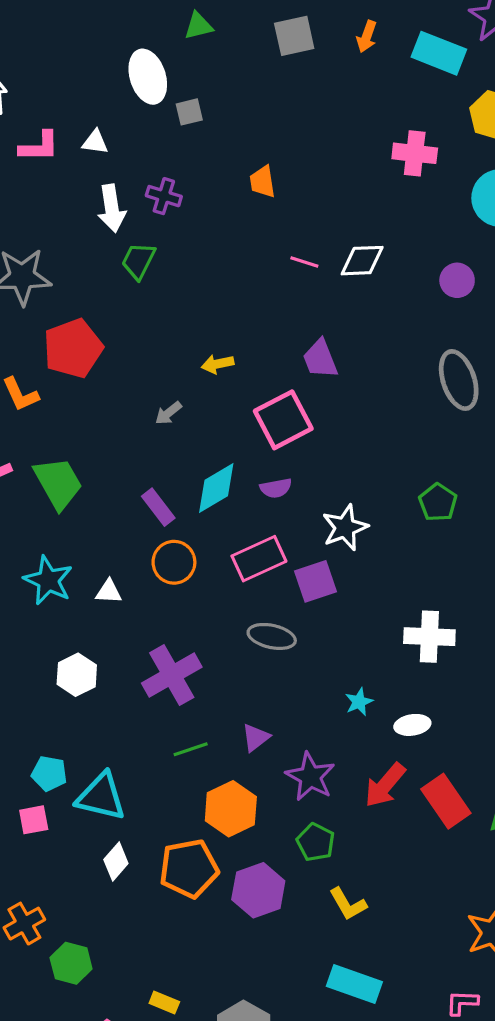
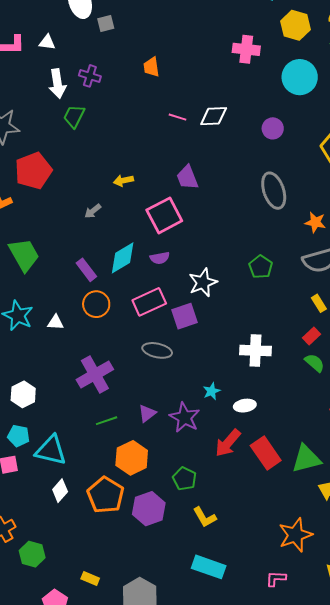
white hexagon: (77, 675) -> (23, 394), moved
purple star: (310, 777) -> (185, 417), moved
orange pentagon: (189, 868) -> (106, 495), turned -30

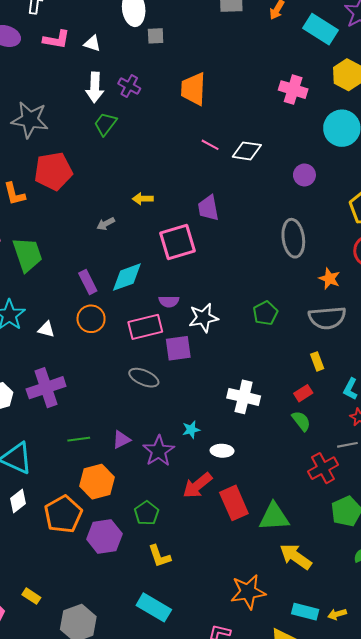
orange trapezoid: (151, 67) -> (193, 89), size x1.6
purple semicircle: (160, 258) -> (169, 301), moved
purple cross: (95, 374) -> (46, 388), moved

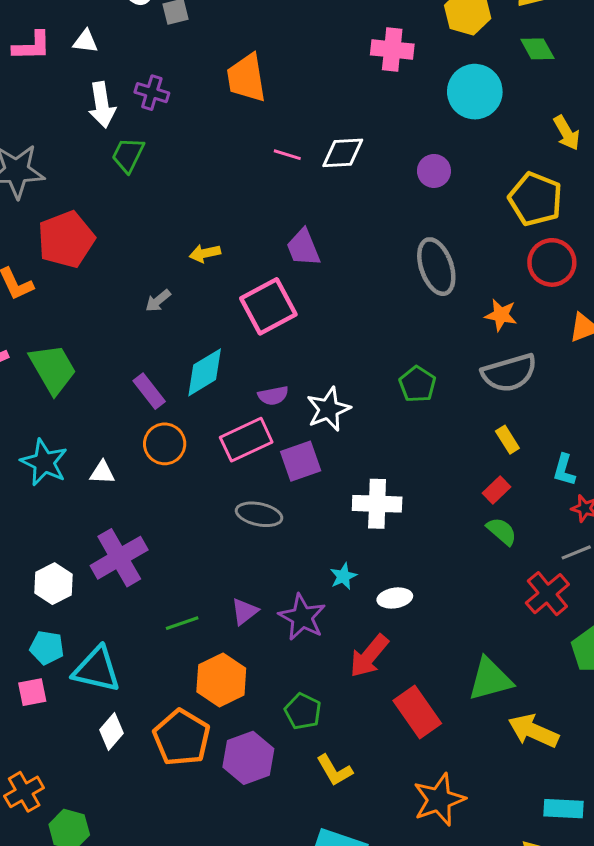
white cross: (244, 397) -> (377, 504), moved
red rectangle: (234, 503) -> (417, 712), moved
orange star: (248, 592) -> (439, 800), moved

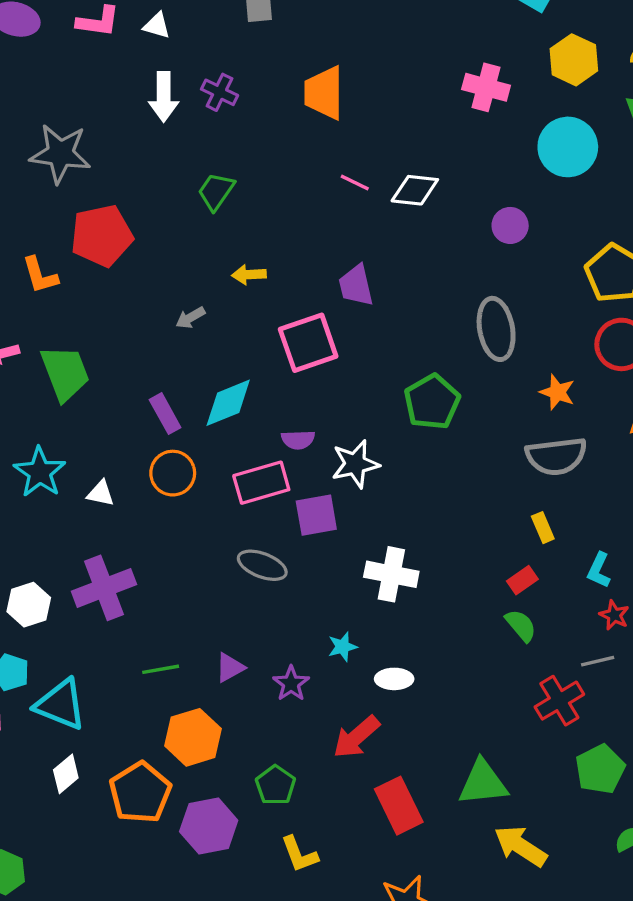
green trapezoid: (128, 155) -> (216, 191), moved
green pentagon: (417, 384) -> (432, 402), moved, size x1.4
purple star: (302, 617) -> (291, 684), size x0.7

